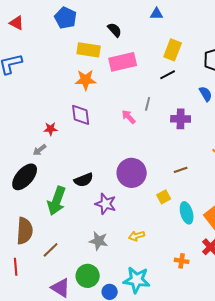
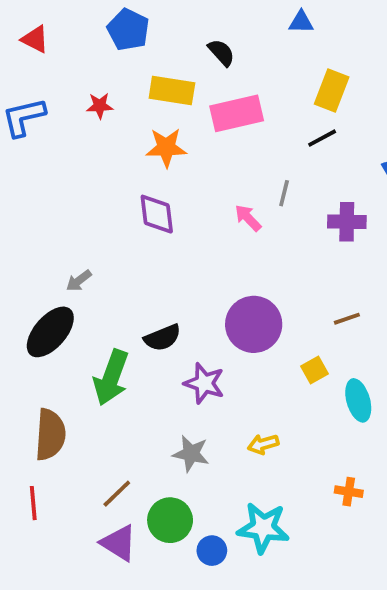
red star: (51, 129) -> (100, 106), moved
brown line: (51, 250) -> (117, 494), moved

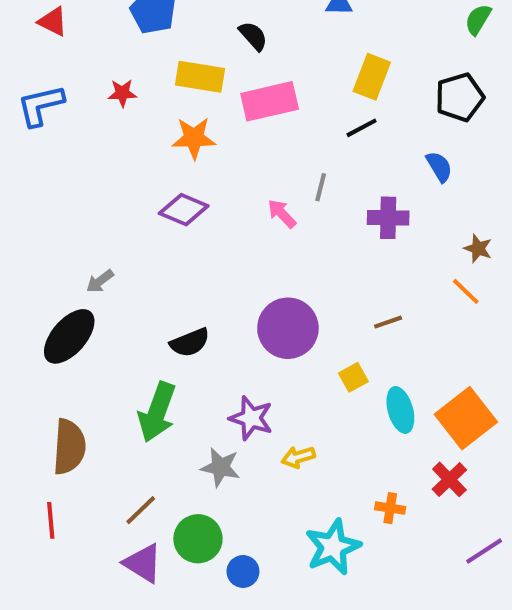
purple diamond: (157, 214) -> (184, 210), turned -60
green arrow: (111, 378) -> (157, 412), moved
purple star: (204, 383) -> (251, 418), moved
cyan star: (263, 528) -> (333, 547), moved, turned -30

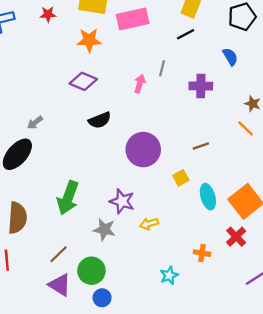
pink arrow: (282, 214) -> (140, 84), turned 60
black semicircle: (190, 343) -> (100, 120), moved
cyan star: (333, 547) -> (169, 275), size x0.6
blue circle: (243, 571) -> (102, 298), moved

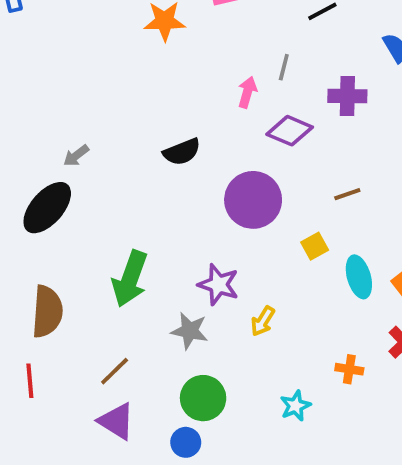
purple diamond: (83, 81) -> (290, 131), moved
yellow arrow: (149, 224) -> (263, 321), turned -42
green circle: (91, 271) -> (203, 398), moved

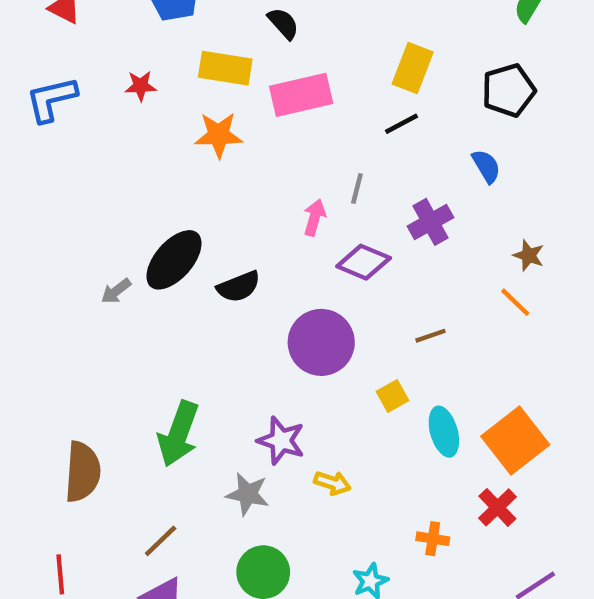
purple cross: (347, 96) -> (430, 222), turned -30
black ellipse: (47, 208) -> (174, 260), moved
yellow arrow: (263, 321) -> (332, 483), turned -104
red line: (30, 381) -> (60, 574), moved

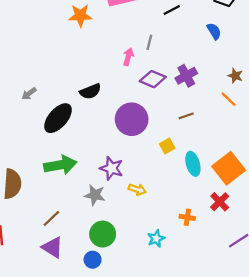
purple cross: (430, 222) -> (186, 76), moved
black ellipse: (174, 260) -> (58, 118), moved
green arrow: (178, 434) -> (60, 165), turned -120

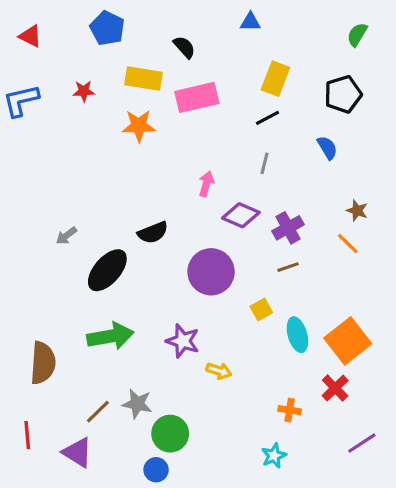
gray line: (149, 42) -> (264, 163), moved
purple cross: (186, 76) -> (288, 228), moved
gray star: (95, 195) -> (137, 404), moved
cyan star: (156, 239) -> (274, 456), moved
purple triangle: (52, 247) -> (77, 452), moved

